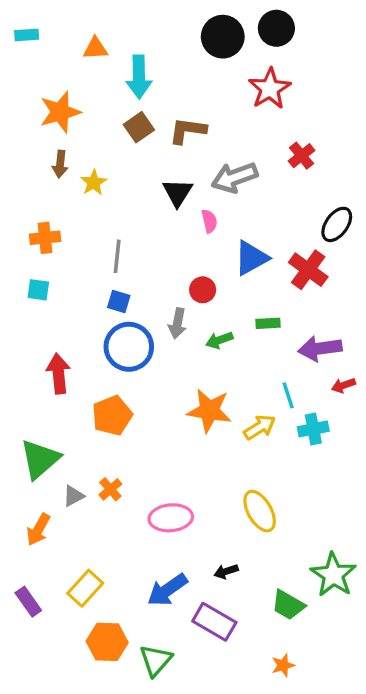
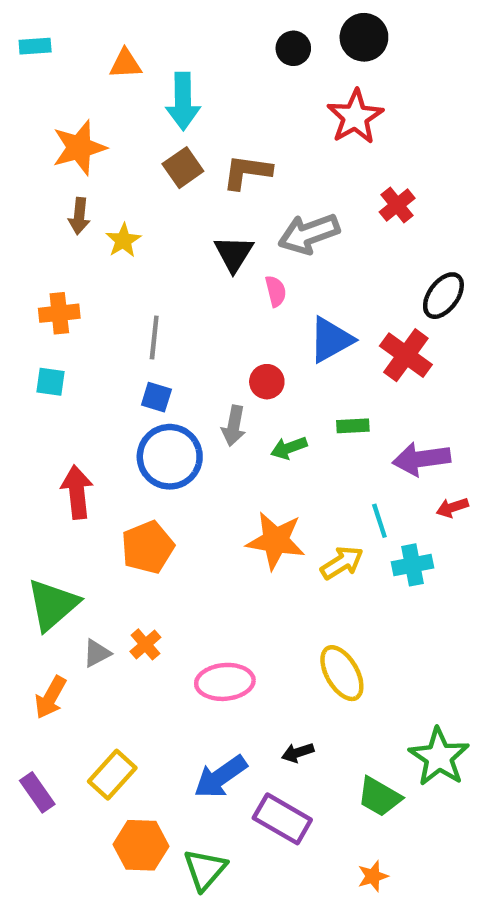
black circle: (223, 37) -> (293, 48), size x0.6

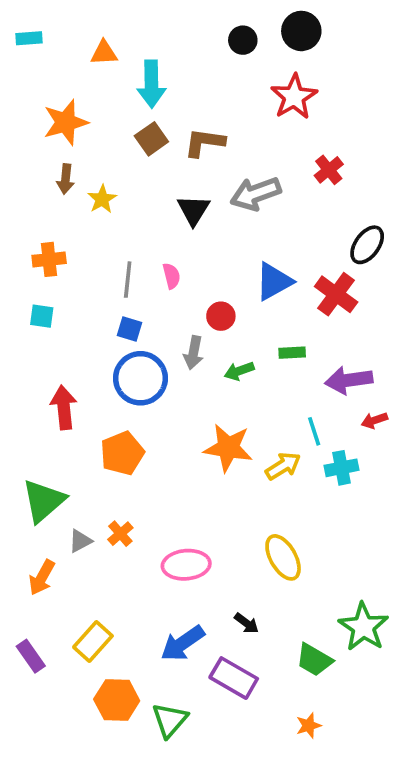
pink semicircle: (276, 291) -> (172, 276), moved
black arrow: (298, 753) -> (246, 623), turned -125

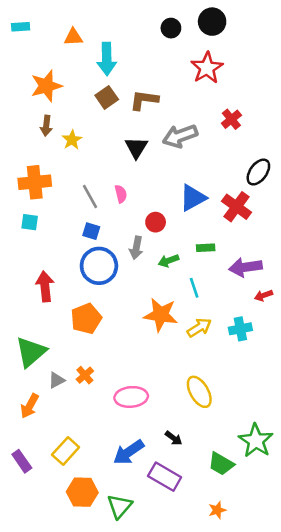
orange cross: (49, 259) -> (35, 182), size x1.4
gray line: (128, 280) -> (90, 196), turned -35
cyan line: (314, 431) -> (194, 288), moved

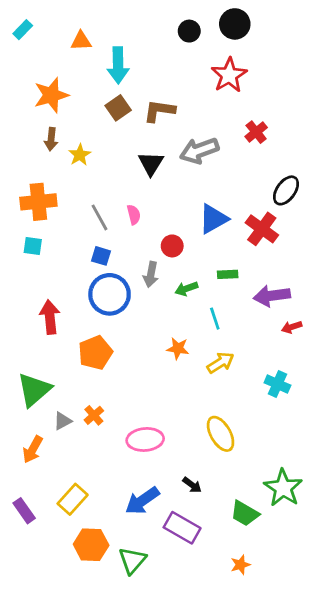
cyan rectangle: (21, 27) -> (23, 30), turned -42
orange star: (161, 315) -> (178, 348), size x0.6
cyan cross: (240, 329) -> (277, 384), moved, turned 35

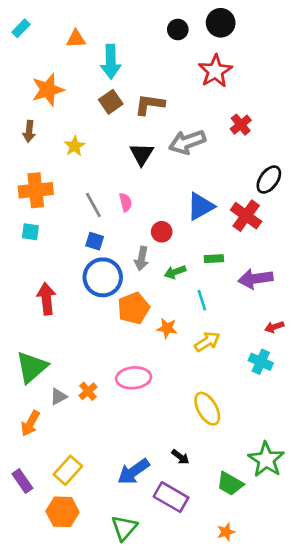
brown arrow: (51, 139) -> (29, 131), moved
red arrow: (292, 327) -> (274, 327), moved
orange pentagon: (95, 353) -> (134, 308), moved
pink ellipse: (145, 439) -> (134, 378), moved
orange hexagon: (91, 545) -> (63, 512), moved

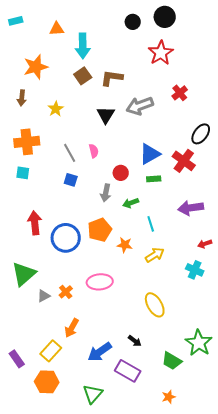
cyan rectangle: (21, 28) -> (16, 21), turned 32
green rectangle: (214, 259) -> (154, 179), moved
blue circle: (103, 277) -> (66, 238), moved
orange arrow: (30, 423) -> (72, 328), moved

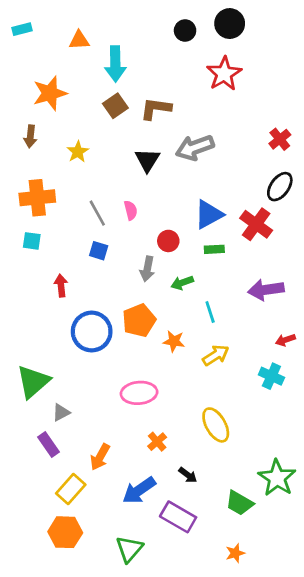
red cross: (180, 93) -> (280, 139), moved
red arrow: (35, 223) -> (61, 286), moved, size x0.7
orange cross: (66, 292) -> (157, 442), moved
purple rectangle: (17, 359) -> (48, 444), moved

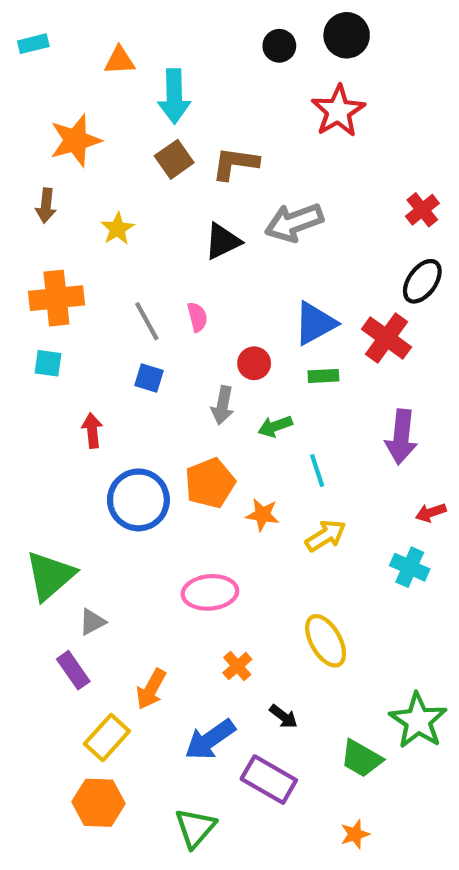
black triangle: (147, 160) -> (223, 241), turned 32
purple arrow: (266, 290) -> (401, 437), turned -76

